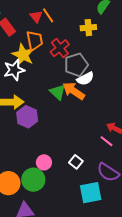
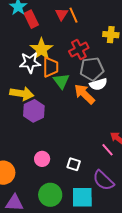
orange trapezoid: (35, 41) -> (51, 67), moved
green triangle: (58, 92) -> (61, 81), moved
white square: (76, 162) -> (74, 164), turned -32
green circle: (33, 180) -> (50, 195), moved

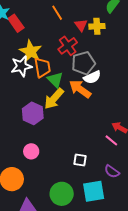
red triangle: (62, 14) -> (81, 25), moved
yellow arrow: (22, 94) -> (54, 99), moved, turned 130
pink circle: (42, 159) -> (31, 151), moved
purple semicircle: (103, 180) -> (112, 171), size x0.7

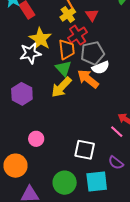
yellow cross: (97, 26) -> (68, 14), moved, turned -35
orange trapezoid: (42, 68) -> (67, 49), moved
purple hexagon: (33, 113) -> (22, 94), moved
white square: (80, 160) -> (85, 150), size x1.5

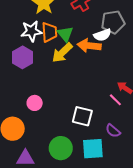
orange trapezoid: (67, 49) -> (49, 32), moved
white star: (30, 53) -> (31, 31), moved
gray pentagon: (93, 53) -> (113, 22), moved
orange arrow: (88, 79) -> (89, 46), turned -35

